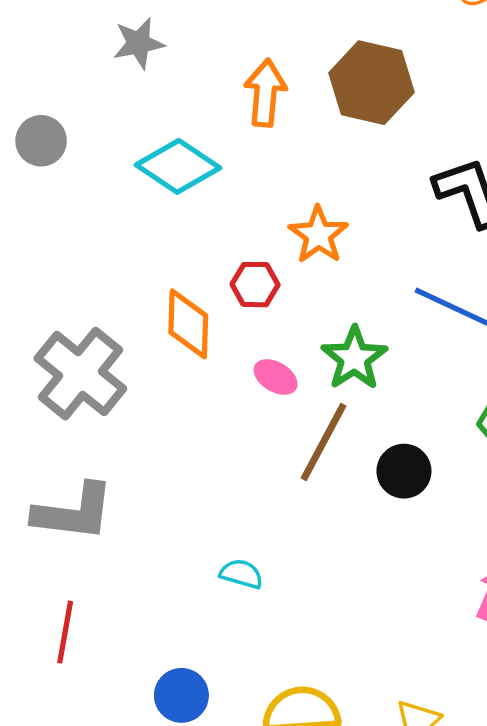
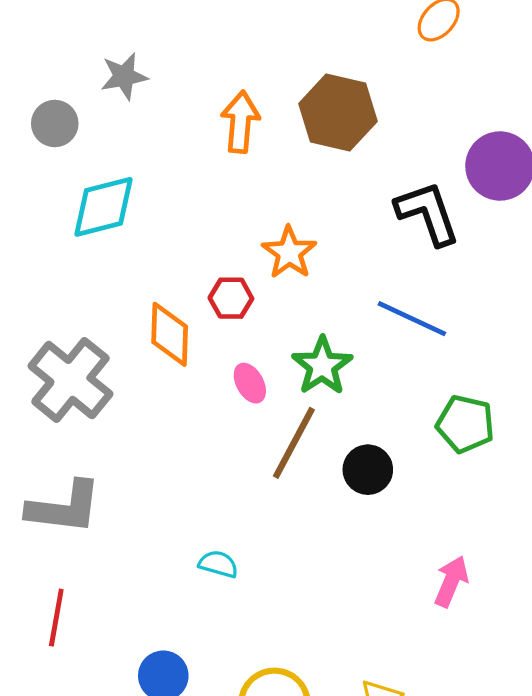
gray circle: (41, 141) -> (55, 124), moved
cyan diamond: (178, 166) -> (104, 207), moved, turned -48
pink ellipse: (276, 377) -> (250, 383), turned 30

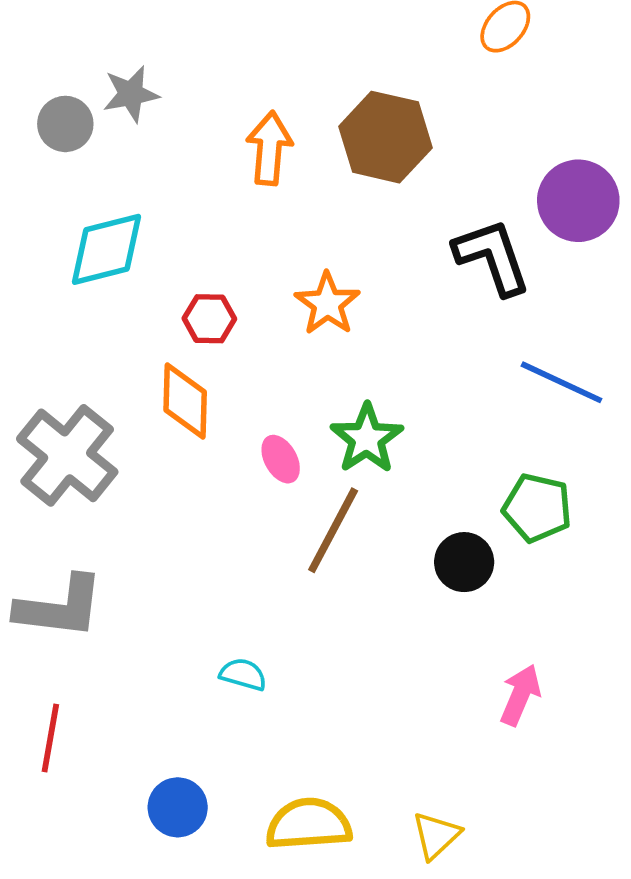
gray circle: (55, 124) -> (65, 124), moved
red hexagon: (231, 298) -> (209, 319), moved
blue line: (412, 319) -> (561, 382), moved
black circle: (368, 470) -> (464, 562), moved

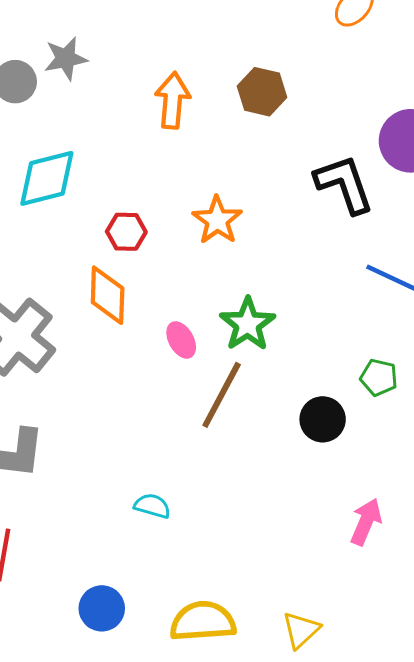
brown hexagon: (385, 137) -> (262, 92), size x0.7
green pentagon: (537, 508) -> (379, 377), size x0.7

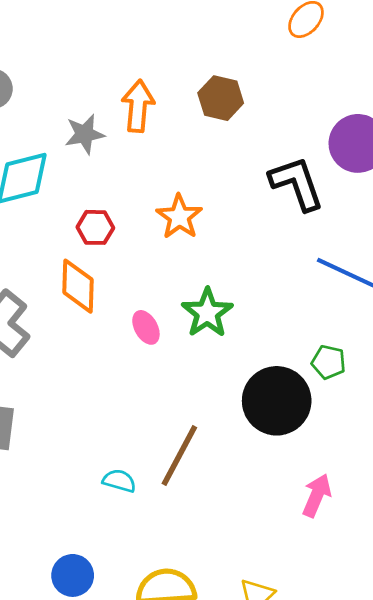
gray star: (66, 59) -> (85, 134), moved
brown line: (222, 395) -> (179, 455), moved
black circle: (323, 419) -> (277, 401), size x1.6

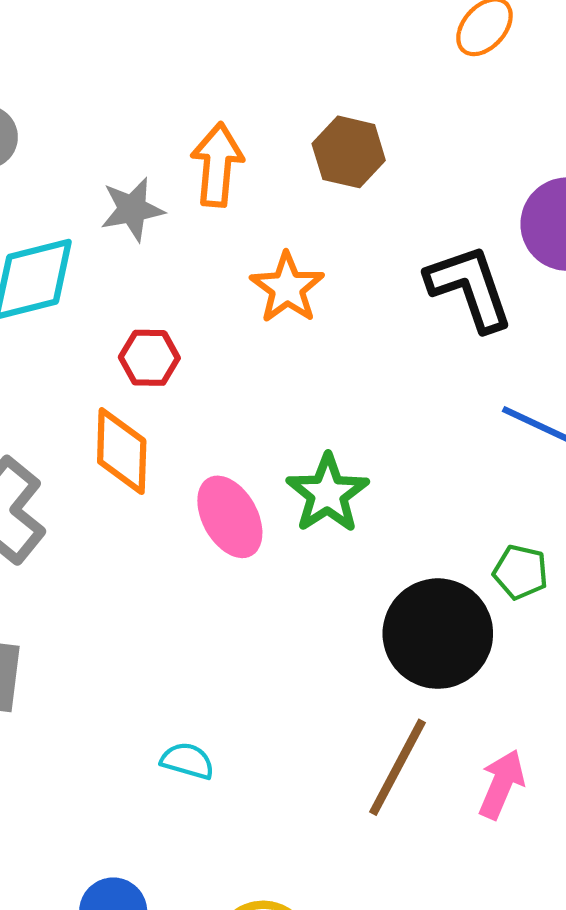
orange star: (179, 217) -> (287, 288), moved
pink ellipse: (146, 327) -> (230, 517), size x1.5
brown line: (179, 455) -> (398, 767), moved

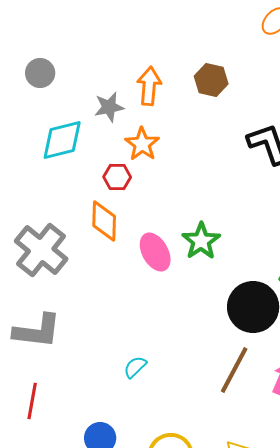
orange star: (287, 288) -> (142, 144), moved
cyan semicircle: (187, 761) -> (135, 367), turned -60

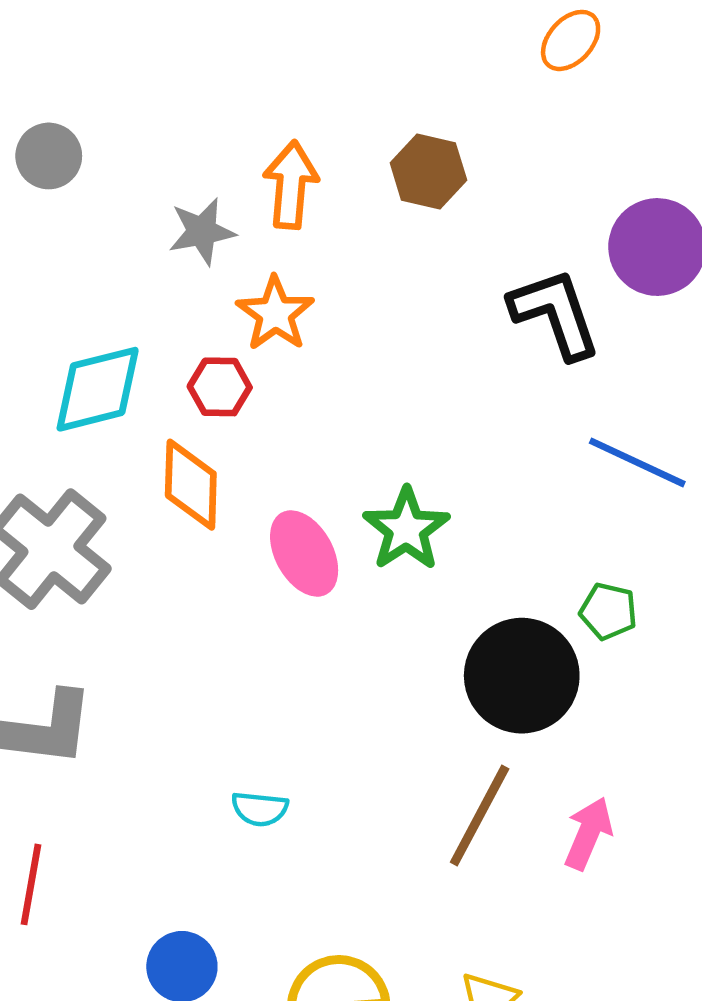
cyan diamond: (62, 140) -> (98, 389), moved
cyan semicircle: (135, 367) -> (260, 809), turned -130

